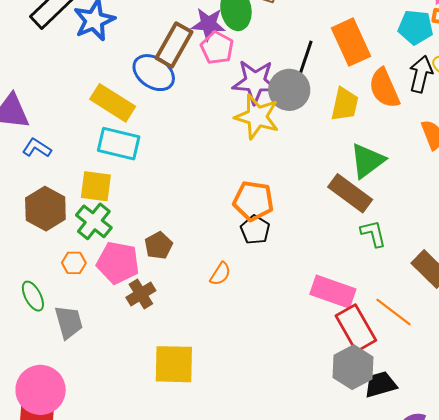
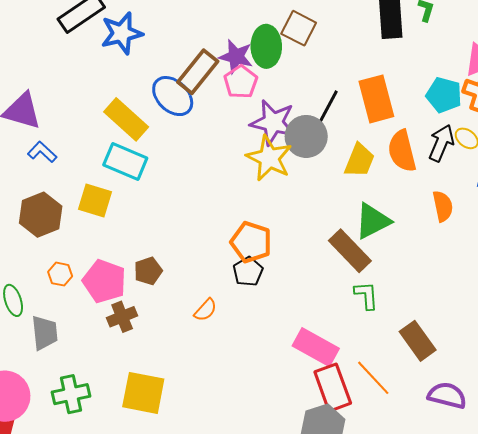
green cross: (94, 221) -> (71, 394), moved, turned 30

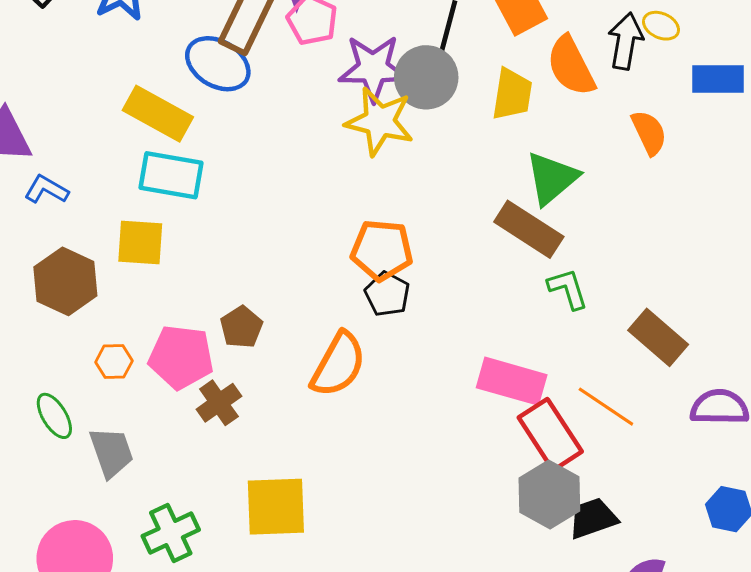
orange semicircle: (205, 310) -> (338, 364), size x1.8

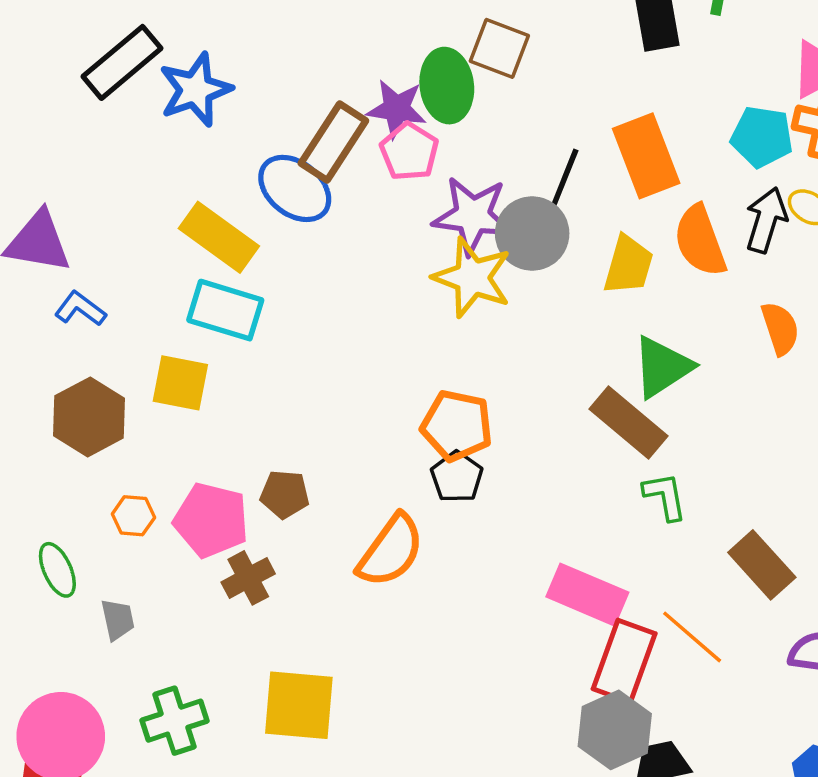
brown pentagon: (241, 327) -> (285, 494), turned 30
red rectangle: (550, 435) -> (624, 661), turned 46
gray trapezoid: (111, 452) -> (118, 620), size x0.7

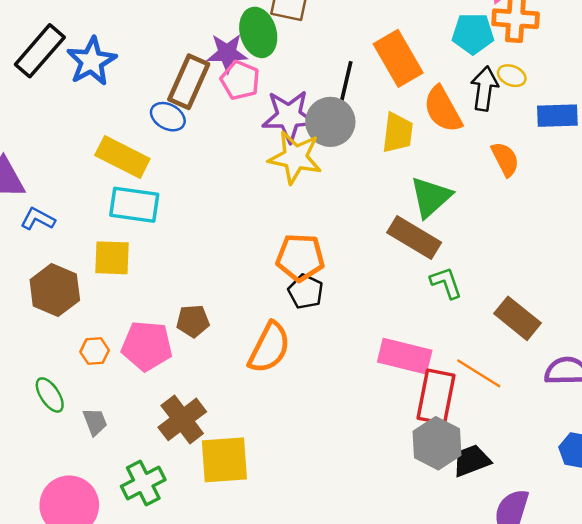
blue ellipse: (295, 188) -> (168, 117), size x0.7
brown cross: (248, 578) -> (182, 419), moved, size x1.4

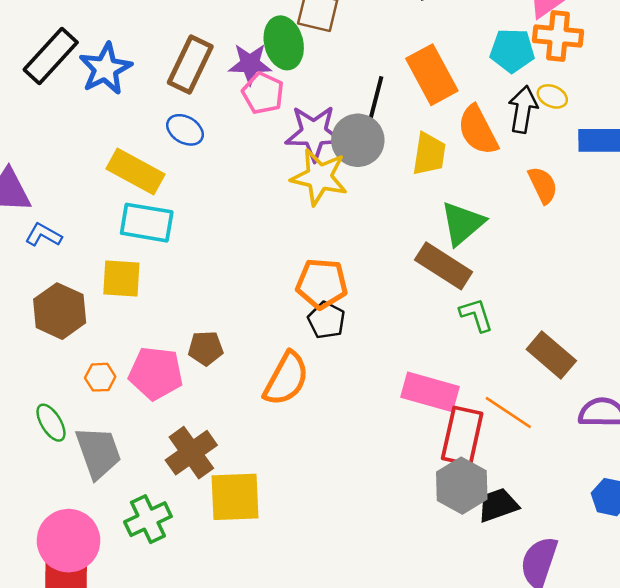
brown rectangle: (189, 82) -> (190, 64), moved
gray trapezoid: (95, 422) -> (98, 453), size x1.8

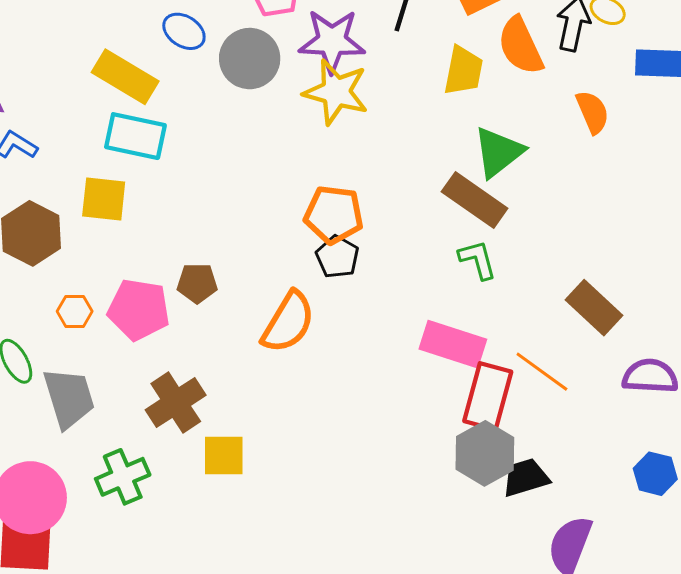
gray circle: (358, 140) -> (250, 59), moved
green L-shape: (476, 315) -> (478, 260), moved
yellow square: (235, 497) -> (224, 455), size x0.7

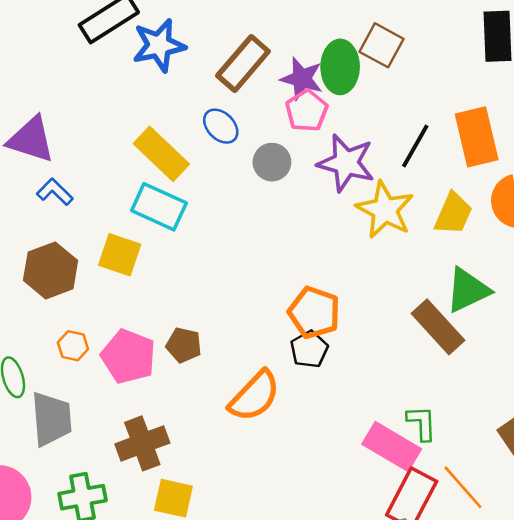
gray circle: (250, 59) -> (272, 162), size x0.7
yellow star: (336, 92) -> (385, 210), moved
green L-shape: (478, 260) -> (422, 423), moved

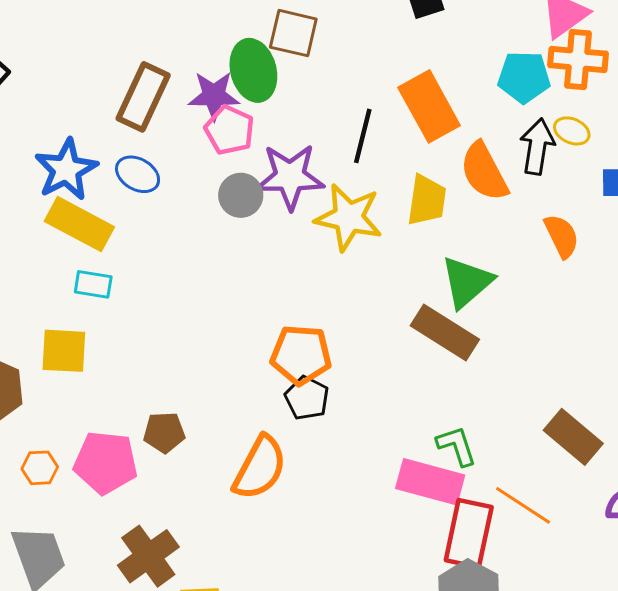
blue star: (159, 45) -> (66, 170), moved
gray circle: (272, 162) -> (241, 195), moved
cyan rectangle: (159, 207) -> (93, 284), size x0.6

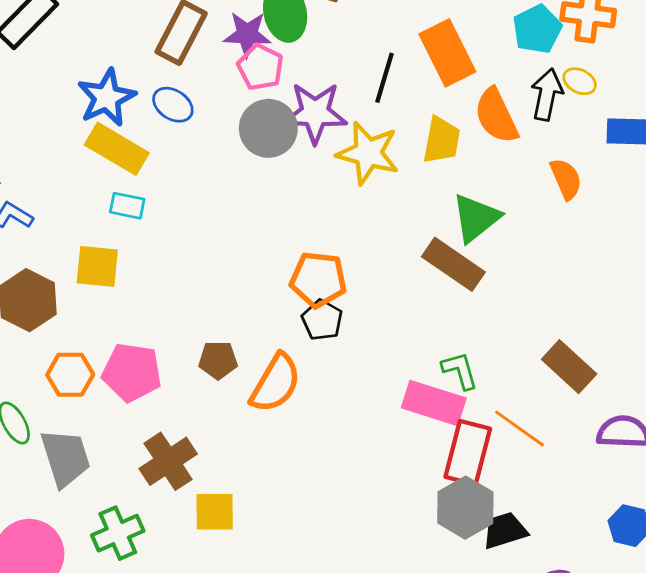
cyan pentagon: (524, 77) -> (537, 29), turned -30
gray circle: (241, 195) -> (268, 128), size x1.4
brown pentagon: (164, 432) -> (218, 360), moved
orange hexagon: (40, 468) -> (70, 375), size x1.4

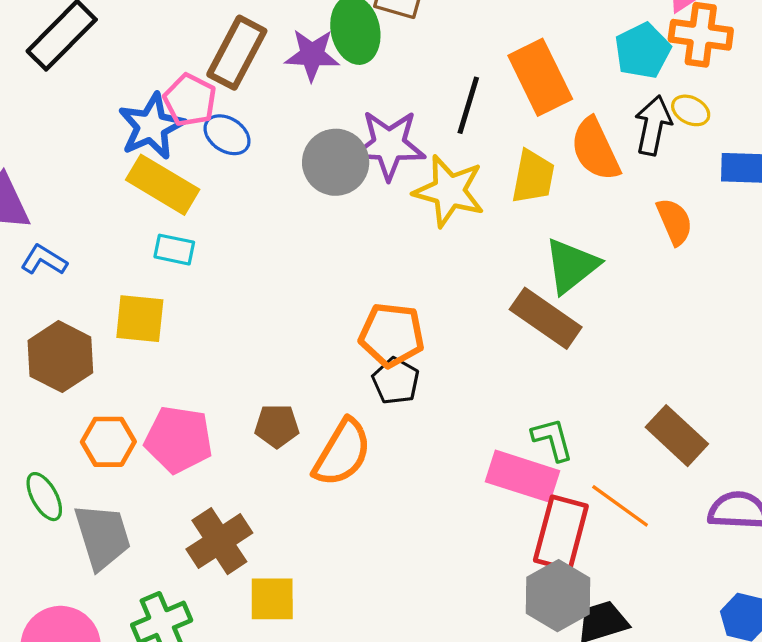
pink pentagon: (260, 67) -> (190, 100), moved

